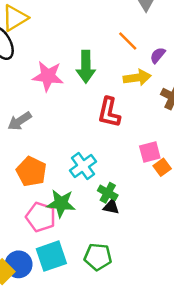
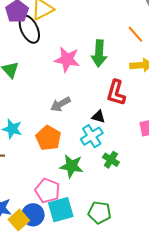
gray arrow: (20, 121) -> (60, 104), moved
black triangle: (111, 207) -> (98, 117), moved
pink pentagon: (41, 217) -> (47, 191), moved

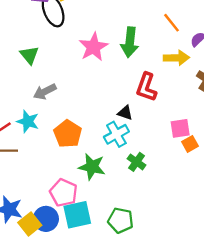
pink star: (67, 59) -> (93, 47), turned 30
gray arrow: (60, 104) -> (45, 92), moved

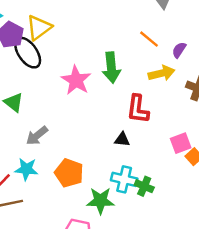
cyan cross: (116, 134) -> (124, 179), moved, turned -35

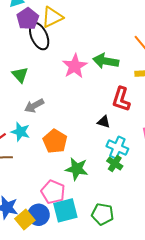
green arrow: (111, 68) -> (106, 61), turned 95
cyan cross: (124, 179) -> (117, 148), moved

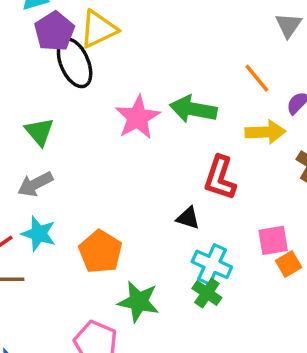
gray arrow: (34, 106) -> (35, 184), moved

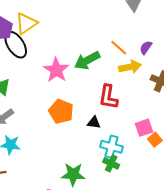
orange line: (257, 78) -> (119, 48), moved
green arrow: (193, 109) -> (87, 60), turned -30
orange pentagon: (100, 252) -> (61, 111), moved

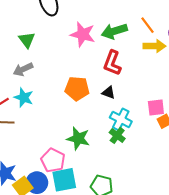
pink star: (56, 70) -> (83, 34), turned -30
red L-shape: (108, 97) -> (112, 63), moved
orange pentagon: (61, 111) -> (77, 88), moved, turned -30

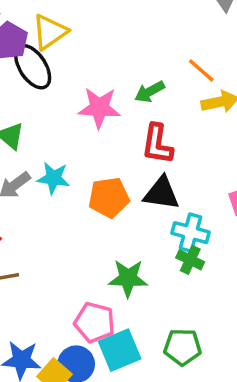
green arrow: (114, 31) -> (150, 92), size x0.7
black triangle: (109, 93) -> (161, 193), size x1.6
cyan star: (24, 97) -> (53, 178), moved

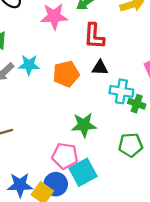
black triangle: (161, 193) -> (100, 68), size x0.7
green cross: (190, 260) -> (137, 104), moved
green pentagon: (183, 347) -> (131, 145), moved

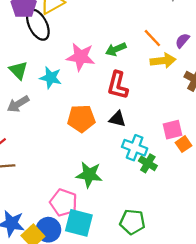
cyan star: (29, 65) -> (51, 78), moved
green pentagon: (131, 145) -> (132, 222), moved
cyan square: (83, 172) -> (79, 223), turned 32

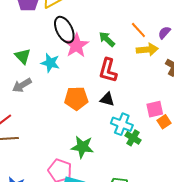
black ellipse: (38, 25) -> (64, 30), moved
green arrow: (116, 49) -> (107, 39), turned 66
pink star: (81, 57) -> (76, 45), turned 30

